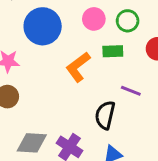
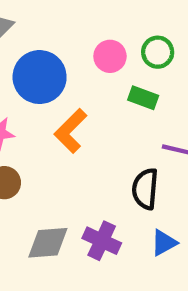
green rectangle: (113, 51) -> (143, 98), turned 30
orange L-shape: (78, 67) -> (71, 131), moved

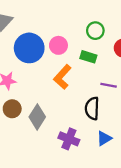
pink circle: (110, 56) -> (58, 45), moved
orange L-shape: (71, 131) -> (62, 77), moved
gray diamond: (48, 243) -> (37, 117), moved, turned -50

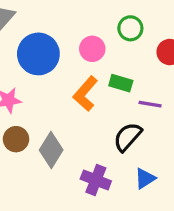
pink circle: (58, 45) -> (92, 49), moved
green rectangle: (88, 57) -> (121, 83), moved
black semicircle: (92, 108) -> (128, 137), turned 40

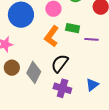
black semicircle: (128, 137) -> (60, 63), moved

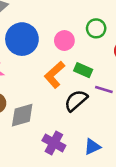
black semicircle: (60, 63) -> (76, 101), moved
gray diamond: (34, 72) -> (22, 115), turned 35

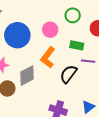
green rectangle: (83, 70) -> (77, 45), moved
gray diamond: (22, 115) -> (27, 76), moved

